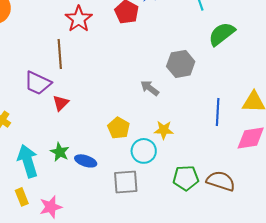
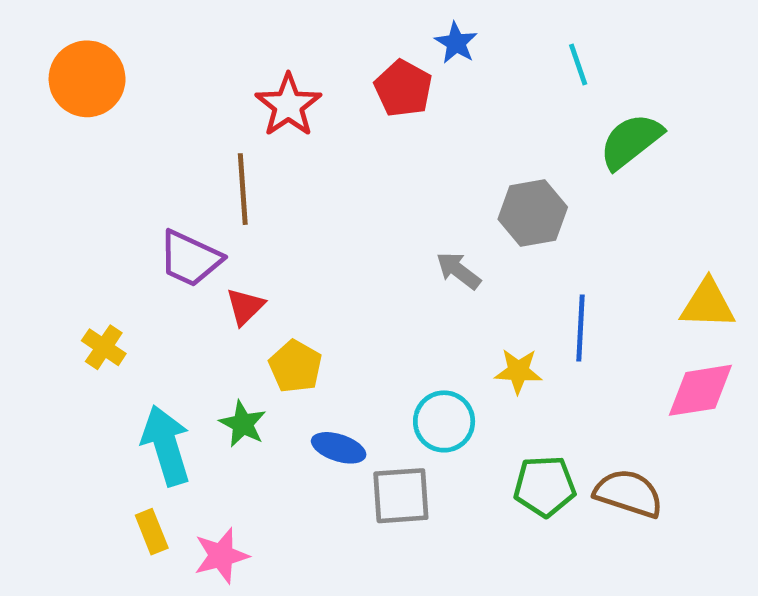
blue line: (218, 112) -> (581, 328), moved
yellow pentagon: (119, 128) -> (295, 366), moved
yellow star: (164, 130) -> (518, 371), moved
blue ellipse: (86, 161) -> (339, 448), moved

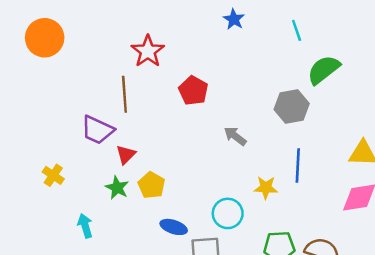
red pentagon: (403, 88) -> (193, 91), moved
gray hexagon: (533, 213) -> (292, 107), moved
green star: (243, 424) -> (117, 188), moved
cyan arrow: (166, 445) -> (85, 226), size x0.6

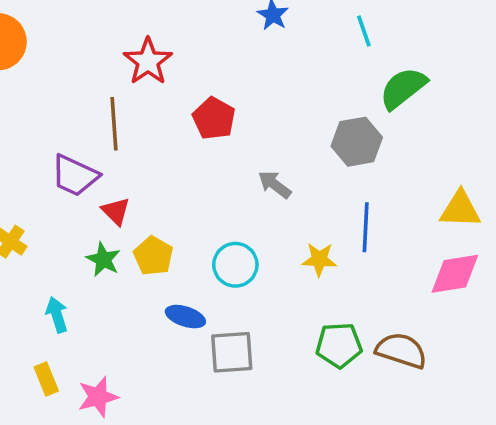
red triangle: (126, 154) -> (116, 211), turned -30
cyan circle: (228, 213) -> (235, 265), moved

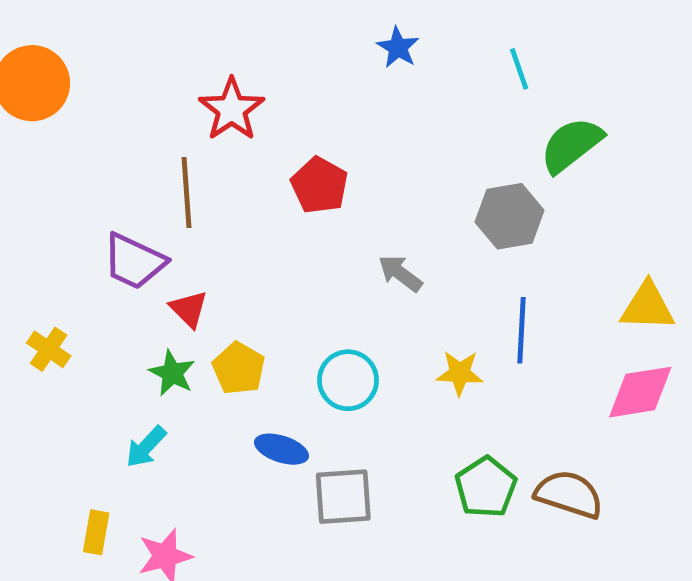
cyan arrow: (57, 315) -> (146, 447), moved, turned -120
green pentagon: (339, 345) -> (486, 487), turned -30
yellow rectangle: (46, 379) -> (96, 532), turned 32

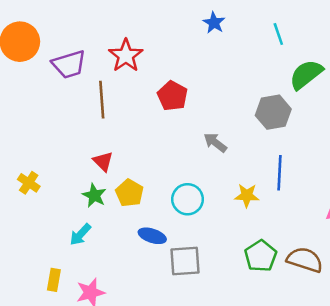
purple trapezoid: (134, 261) -> (69, 64), moved, turned -42

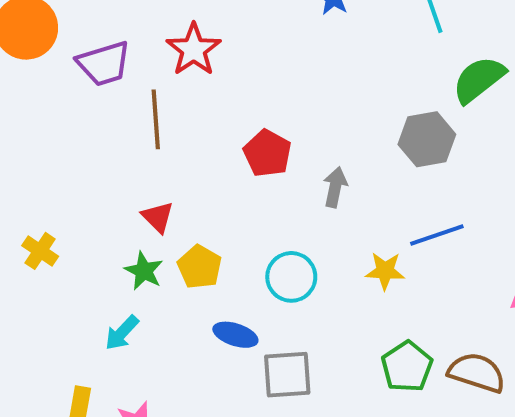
red pentagon: (172, 96) -> (267, 153), moved
gray arrow: (215, 142) -> (335, 187), turned 65
blue line: (280, 173) -> (437, 235), turned 68

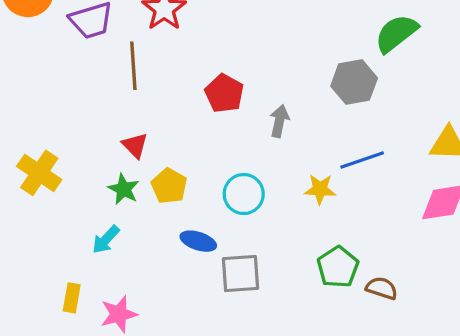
yellow cross: (40, 251) -> (39, 173), size x1.5
brown semicircle: (477, 373) -> (382, 288), moved, size x0.7

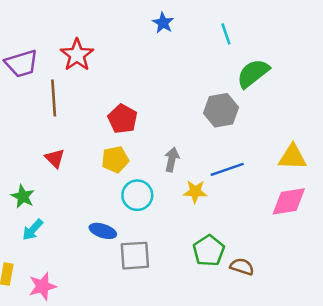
gray arrow: (279, 121) -> (172, 160), moved
yellow pentagon: (169, 186) -> (115, 160), moved, turned 30
green star: (124, 189) -> (23, 196), moved

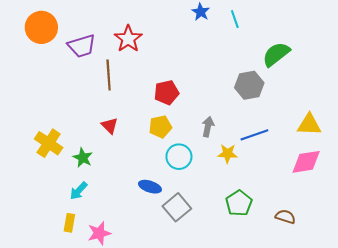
cyan line: (226, 34) -> (235, 19), moved
red pentagon: (123, 119) -> (167, 93), turned 30
cyan arrow: (33, 230) -> (79, 191), moved
gray square: (135, 256) -> (177, 207), turned -36
brown semicircle: (242, 267) -> (285, 217), moved

